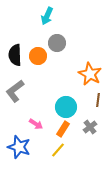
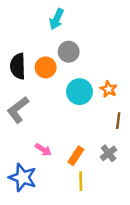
orange star: (90, 74) -> (109, 89), size x0.6
cyan circle: (66, 107) -> (80, 92), moved
yellow line: (58, 150) -> (81, 181), moved, turned -42

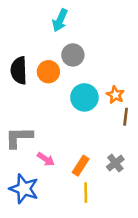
gray L-shape: (18, 110) -> (19, 137), moved, turned 36
brown line: (118, 121) -> (126, 117), moved

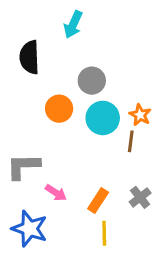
gray circle: (73, 55) -> (92, 81), moved
black semicircle: (19, 70) -> (29, 57), moved
orange circle: (48, 72) -> (59, 109), moved
brown line: (126, 117) -> (131, 141), moved

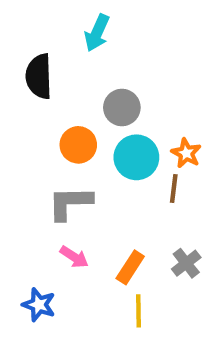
gray L-shape: (23, 166) -> (70, 203), moved
blue star: (29, 229) -> (39, 305), size x0.7

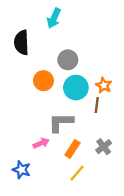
gray L-shape: (70, 203) -> (61, 122), moved
pink arrow: (74, 257) -> (41, 143), turned -56
yellow line: (138, 311) -> (77, 173), turned 42

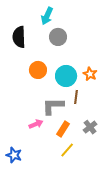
gray circle: (68, 60) -> (58, 37), moved
brown line: (97, 105) -> (76, 97), moved
blue star: (21, 170) -> (14, 155), moved

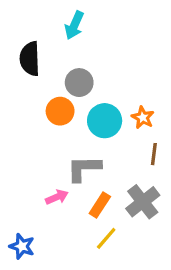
gray circle: (58, 37) -> (79, 83), moved
brown line: (76, 97) -> (154, 154), moved
gray cross: (90, 127) -> (143, 202), size x1.5

